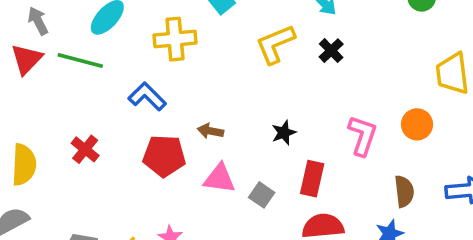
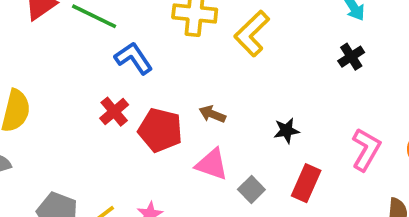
yellow L-shape: (275, 44) -> (252, 33), moved, turned -33
blue L-shape: (147, 96) -> (134, 58), moved
red cross: (85, 149) -> (114, 112), moved

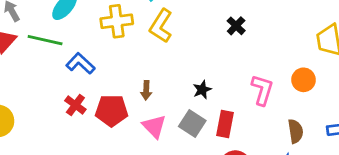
brown arrow: (212, 114) -> (146, 90), turned -96
pink triangle: (212, 164) -> (154, 126), turned 40
gray square: (251, 189) -> (192, 124), moved, size x1.4

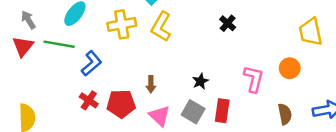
blue L-shape: (80, 63) -> (91, 63), turned 100

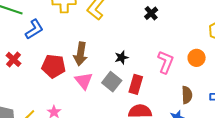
brown arrow: (151, 84) -> (80, 54), size x1.6
red cross: (89, 100) -> (14, 59), moved

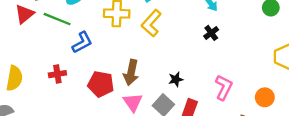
orange circle: (197, 58) -> (265, 97), moved
red cross: (14, 59) -> (57, 74), turned 35

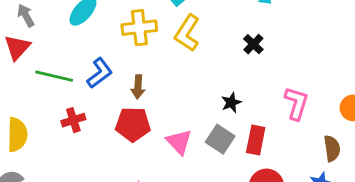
green line: (57, 19) -> (54, 76), moved
black cross: (211, 33) -> (253, 44), moved
brown arrow: (131, 73) -> (138, 87), moved, size x0.7

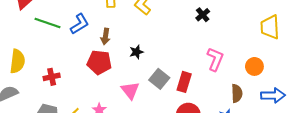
black cross: (253, 44) -> (203, 15), moved
black star: (231, 103) -> (136, 52), moved
red cross: (73, 120) -> (52, 77), moved
pink triangle: (179, 142) -> (130, 90), moved

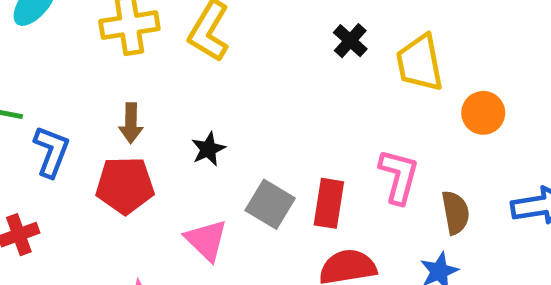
blue L-shape: (80, 24) -> (51, 151), moved, turned -30
yellow trapezoid: (270, 27) -> (420, 63), moved
pink L-shape: (215, 59) -> (399, 176), moved
orange circle: (254, 66) -> (483, 113), moved

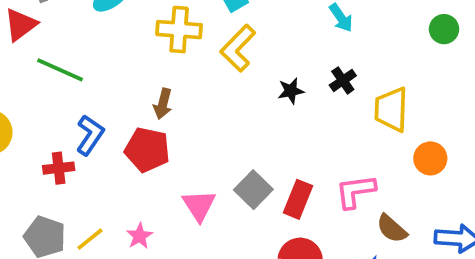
black star: (208, 149) -> (291, 91), moved
blue L-shape: (51, 151) -> (90, 135), moved
pink L-shape: (399, 176) -> (355, 191), turned -126
brown semicircle: (455, 213) -> (392, 229), turned 128

